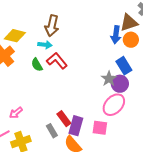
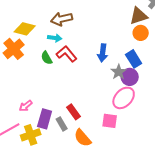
brown arrow: (52, 26) -> (62, 19), turned 65
blue arrow: (116, 35) -> (103, 53), moved
purple rectangle: (76, 126) -> (45, 119), moved

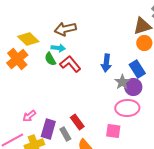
yellow diamond: (25, 29) -> (28, 39), turned 30
green semicircle: (47, 58) -> (50, 59), moved
pink ellipse: (124, 98) -> (127, 108), turned 45

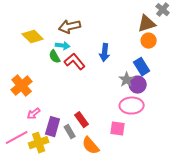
orange cross: (17, 59) -> (22, 86), moved
blue arrow: (106, 63) -> (105, 53), moved

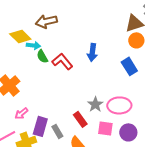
brown arrow: (70, 27) -> (46, 21), moved
cyan arrow: (63, 46) -> (33, 45), moved
gray star: (127, 80) -> (95, 104), moved
purple circle: (138, 85) -> (128, 132), moved
red rectangle: (82, 120) -> (80, 119), moved

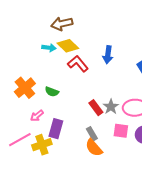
yellow diamond: (20, 36) -> (68, 46), moved
green semicircle: (42, 56) -> (52, 92), moved, turned -40
red rectangle: (80, 119) -> (96, 108), moved
gray rectangle: (57, 131) -> (92, 134), moved

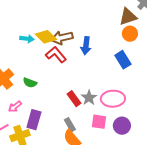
brown arrow: (62, 24) -> (62, 38), moved

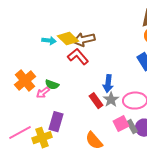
blue arrow: (86, 46) -> (108, 84), moved
pink arrow: (15, 107) -> (43, 93), moved
pink square: (99, 122) -> (121, 124), turned -35
gray rectangle: (70, 125) -> (132, 127), moved

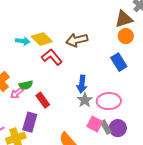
brown arrow: (84, 40) -> (77, 40), moved
green semicircle: (52, 85) -> (26, 85), turned -32
red rectangle: (96, 101) -> (43, 100), moved
pink square: (121, 124) -> (95, 124), turned -35

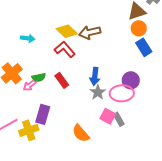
yellow diamond: (42, 39) -> (67, 31), moved
cyan arrow: (23, 41) -> (28, 38), moved
blue rectangle: (119, 62) -> (144, 47), moved
red rectangle: (43, 100) -> (62, 80), moved
purple circle: (118, 128) -> (131, 80), moved

